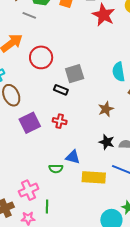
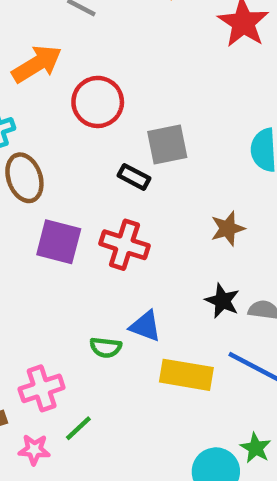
red cross: (60, 121) -> (124, 245), size x1.5
purple square: (30, 123) -> (59, 242), turned 35
green line: (47, 207) -> (78, 428), turned 40

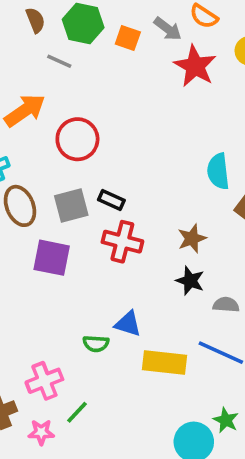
gray square: (167, 144) -> (71, 205), moved
red cross: (124, 245) -> (122, 242), moved
black star: (222, 301) -> (190, 281), moved

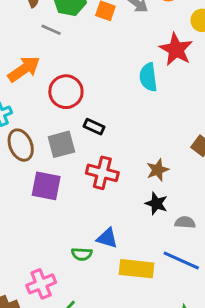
red star: (195, 66) -> (176, 49), moved
cyan semicircle: (218, 171) -> (148, 77), moved
black rectangle: (111, 200) -> (94, 127), moved

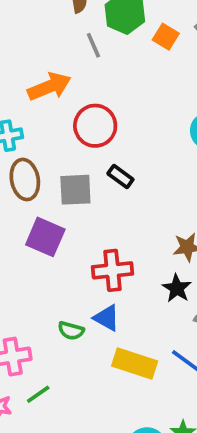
gray line: (51, 30) -> (93, 45), turned 30
red cross: (102, 173) -> (113, 270), moved, turned -32

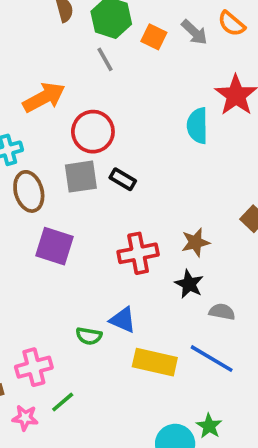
gray line: (93, 45) -> (105, 59), moved
gray square: (75, 190) -> (81, 177), moved
red cross: (113, 270) -> (138, 253), moved

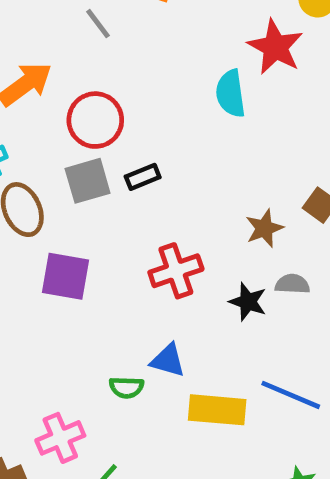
black rectangle: (123, 179) -> (143, 177), turned -45
brown star: (195, 242) -> (264, 228), moved
gray semicircle: (222, 312) -> (292, 284), moved

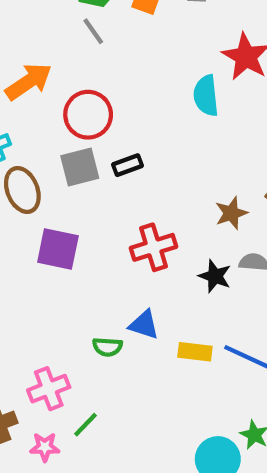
yellow rectangle: (217, 410) -> (195, 352), moved, size x0.7

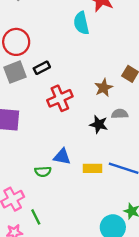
red cross: (154, 247) -> (60, 98), moved
green line: (85, 425) -> (36, 217), turned -63

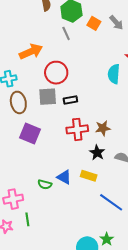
brown star: (104, 88) -> (103, 128), moved
black star: (99, 124) -> (97, 153), moved
yellow rectangle: (93, 168) -> (89, 176), moved

